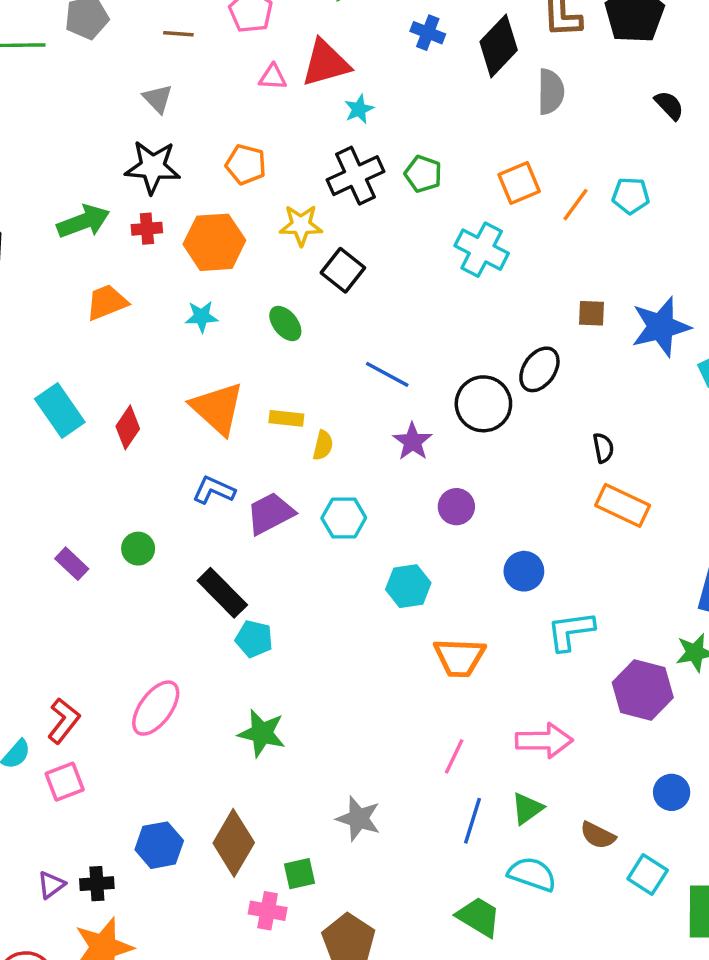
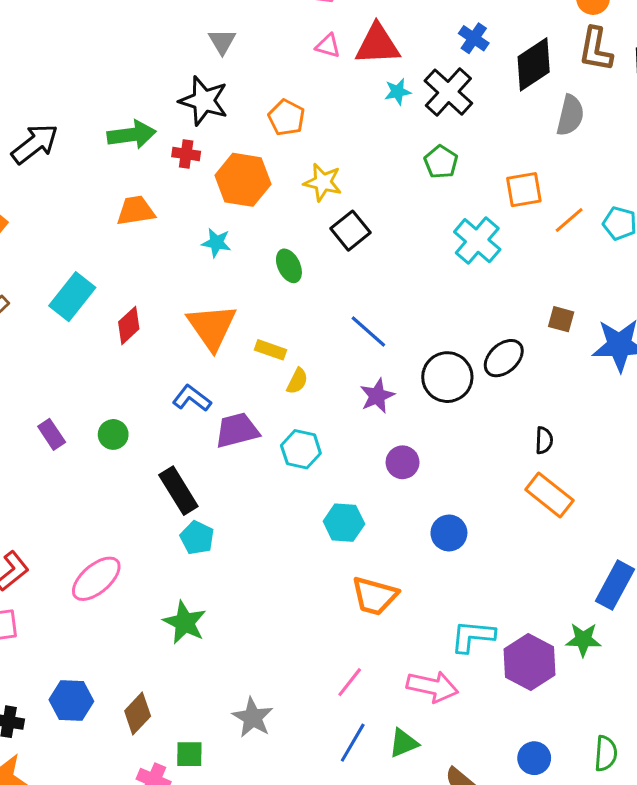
black cross: (355, 176) -> (448, 92), moved, turned -36
cyan rectangle: (60, 410) -> (72, 297), turned 60
cyan L-shape: (571, 631) -> (473, 636), moved
brown diamond: (234, 843) -> (138, 714), size x0.7

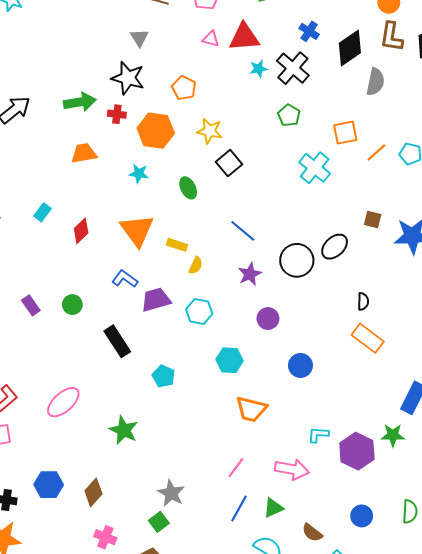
cyan rectangle: (72, 297) -> (42, 212), size x0.6
cyan pentagon: (197, 538) -> (163, 376), moved
cyan L-shape: (473, 636) -> (318, 435), size x0.7
green square: (189, 754) -> (159, 522), moved, turned -36

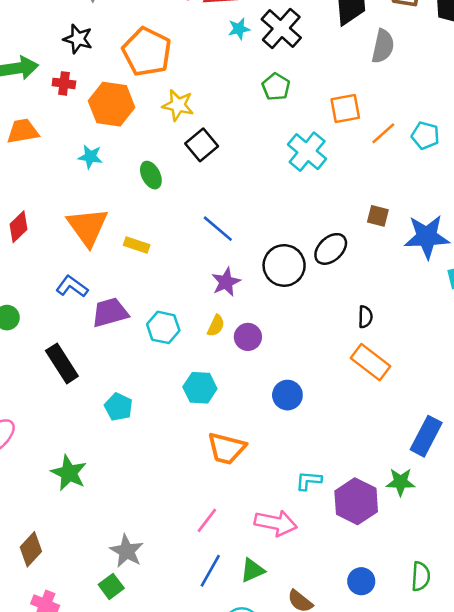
black star: (128, 78) -> (78, 39), size x0.7
orange pentagon: (184, 88) -> (147, 52), size x1.6
yellow semicircle: (196, 265) -> (216, 326), moved

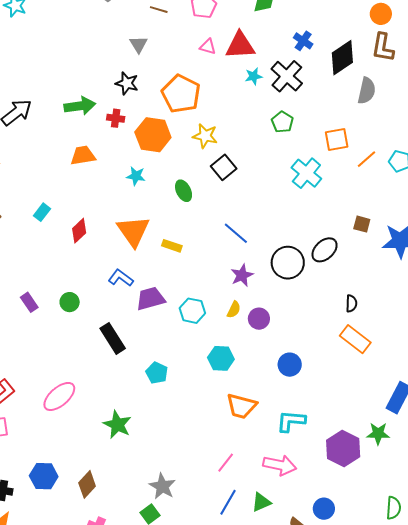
cyan L-shape: (309, 481) -> (291, 421), moved, size x1.4
blue circle: (361, 581) -> (324, 509), moved

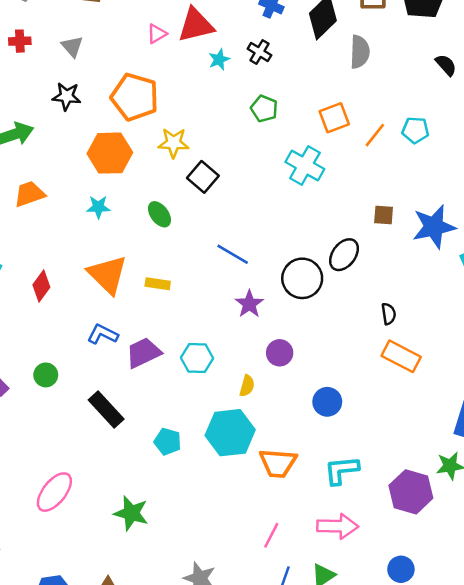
pink triangle: (208, 47) -> (157, 34), turned -36
black cross: (287, 76) -> (259, 52), size x0.6
red cross: (116, 118) -> (20, 41), moved
yellow semicircle: (234, 310) -> (247, 386), moved
cyan hexagon: (221, 358) -> (230, 433), moved, size x1.5

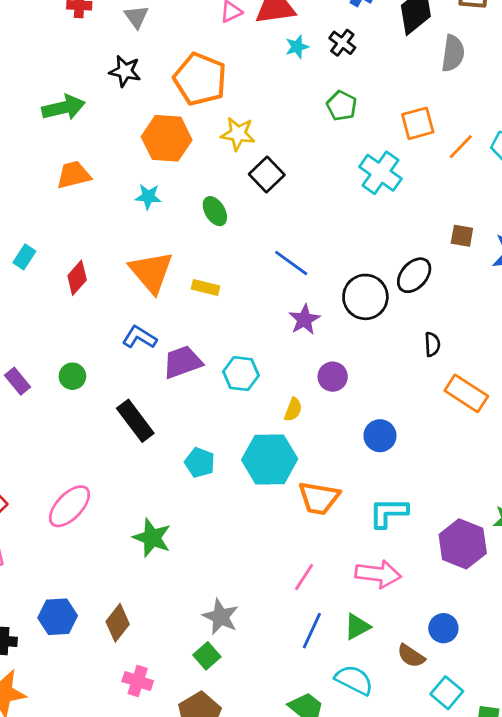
black semicircle: (389, 314) -> (432, 344), moved

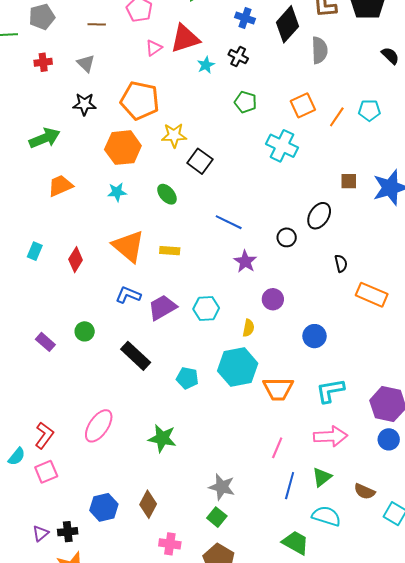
black circle: (365, 297) -> (287, 237), size x0.6
blue circle: (443, 628) -> (389, 439), moved

